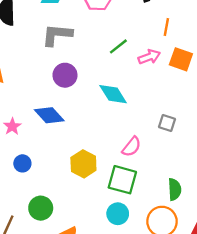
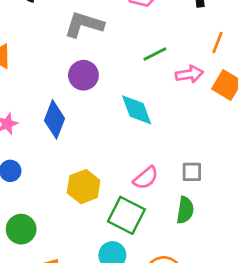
blue diamond: (49, 115) -> (55, 119), turned 52
gray square: (167, 123) -> (192, 172), moved, turned -30
green semicircle: (175, 189) -> (185, 210), moved

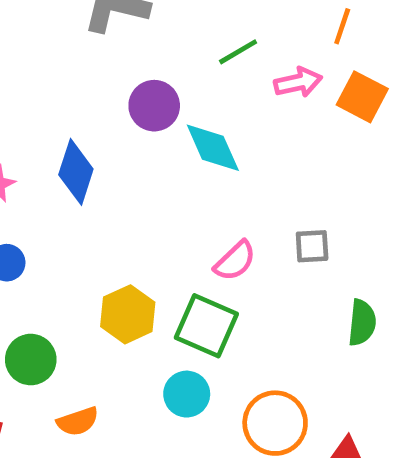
purple circle: (83, 75) -> (154, 106), moved
yellow hexagon: (84, 187) -> (128, 314), moved
green semicircle: (185, 210) -> (362, 323), moved

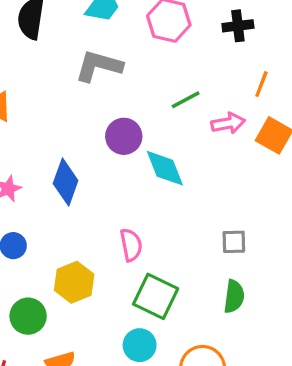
pink semicircle: (235, 261) -> (131, 245), moved, turned -60
yellow hexagon: (128, 314) -> (74, 282), moved
green semicircle: (362, 323) -> (234, 296), moved

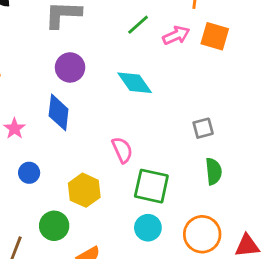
purple circle: (124, 136) -> (70, 67), moved

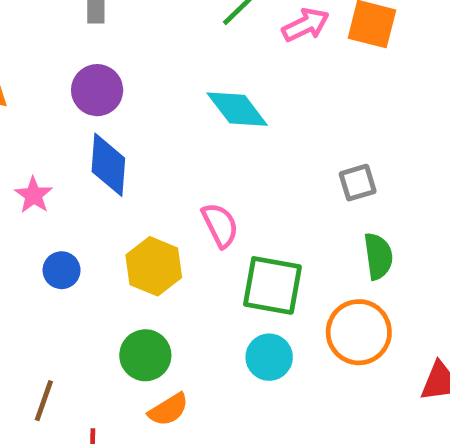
purple circle: (70, 67) -> (97, 90), moved
yellow hexagon: (84, 190) -> (154, 266), moved
green circle: (54, 226) -> (145, 355), moved
orange circle: (202, 234) -> (359, 332), moved

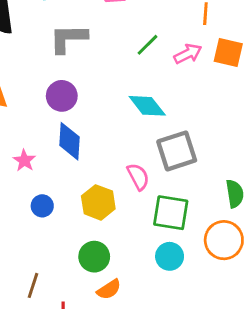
gray square: (358, 183) -> (177, 151), moved, size x1.8

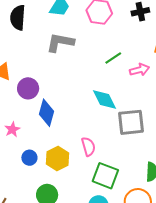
purple circle: (62, 96) -> (28, 88), moved
gray square: (177, 151) -> (131, 122), moved
pink star: (24, 161) -> (12, 129), moved
blue circle: (42, 206) -> (29, 158), moved

